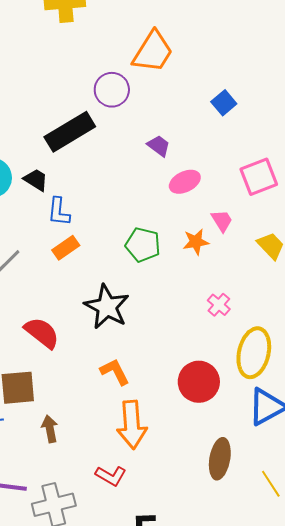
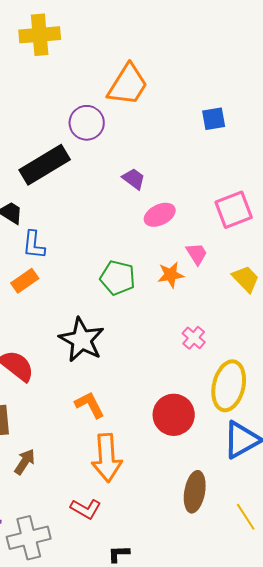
blue square: (224, 103) -> (214, 119), moved, turned 30
orange rectangle: (66, 248) -> (25, 281), moved
brown arrow: (50, 429) -> (25, 462), turned 44

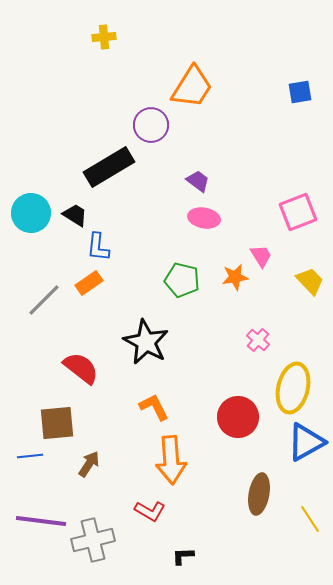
yellow cross: (40, 35) -> (104, 37), size x0.6
blue square: (214, 119) -> (300, 92), moved
pink ellipse: (160, 215) -> (204, 218), moved, turned 36

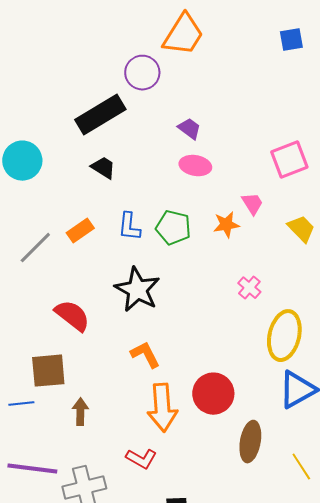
black trapezoid: (75, 215) -> (103, 168), moved
blue L-shape: (98, 247) -> (129, 227), moved
red circle: (238, 417) -> (213, 394), moved
brown arrow: (89, 464) -> (80, 412), turned -32

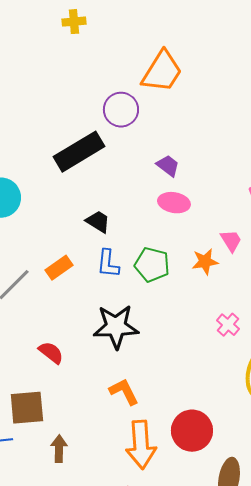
black trapezoid: (103, 168) -> (98, 222), moved
black star: (137, 290) -> (116, 327), turned -30
red semicircle: (72, 316) -> (51, 353), size x0.7

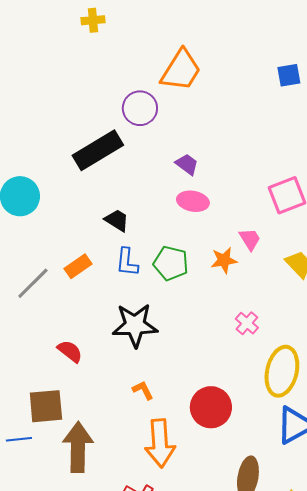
orange L-shape: (124, 392) -> (143, 390), size x0.7
red circle: (192, 431) -> (211, 407), moved
brown arrow: (59, 449) -> (78, 447), size x1.8

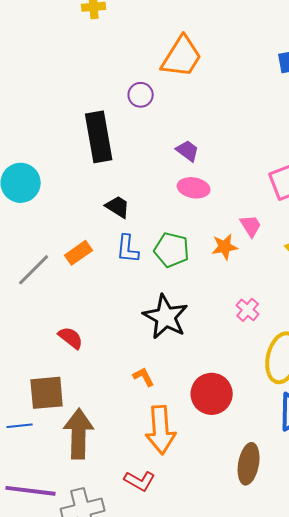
purple circle: (140, 108) -> (141, 95), size x0.7
black rectangle: (98, 150) -> (99, 137), turned -69
black star: (135, 325) -> (166, 317), moved, turned 30

